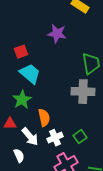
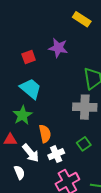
red square: (21, 52) -> (29, 57), moved
green square: (80, 137) -> (84, 144), moved

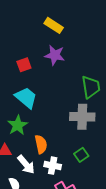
yellow rectangle: (82, 19) -> (54, 25), moved
white cross: (56, 154) -> (53, 166), turned 35

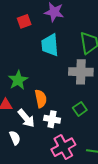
cyan trapezoid: (26, 98) -> (50, 45), moved, turned -135

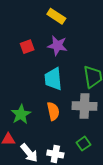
red square: (24, 21) -> (27, 47), moved
orange semicircle: (41, 99) -> (53, 111), moved

